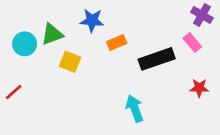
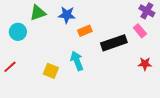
green triangle: (52, 34) -> (38, 13), moved
yellow square: (70, 62) -> (51, 71), moved
cyan arrow: (135, 108) -> (77, 61), moved

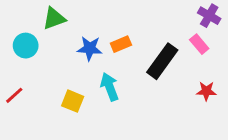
blue star: (67, 15) -> (90, 48), moved
black rectangle: (114, 43) -> (162, 61), turned -35

